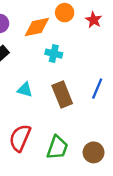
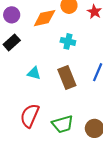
cyan cross: (54, 54) -> (68, 41), moved
green trapezoid: (57, 148) -> (63, 124), turned 55

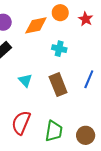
cyan triangle: (34, 73) -> (25, 80), turned 32
green trapezoid: (63, 124) -> (54, 131), turned -65

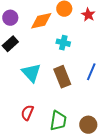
cyan triangle: (25, 80) -> (31, 73), size x1.5
red semicircle: (21, 123) -> (27, 113), size x0.7

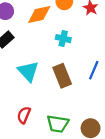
green trapezoid: (58, 121) -> (58, 124), turned 90

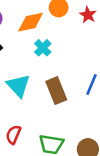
cyan cross: (63, 39) -> (43, 48), moved, turned 32

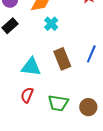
cyan triangle: (18, 86) -> (31, 67), moved, turned -40

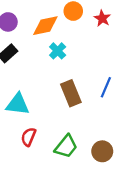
cyan triangle: (31, 67) -> (18, 104), moved
green trapezoid: (58, 103) -> (66, 146), turned -60

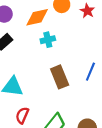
cyan cross: (58, 51) -> (48, 40), turned 32

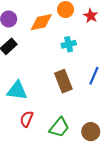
cyan cross: (48, 40) -> (69, 44), moved

